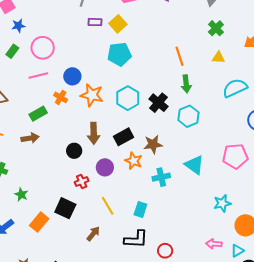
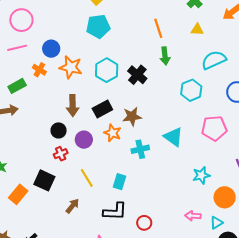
cyan hexagon: (188, 116) -> (191, 90), moved
black circle: (74, 151) -> (59, 130), moved

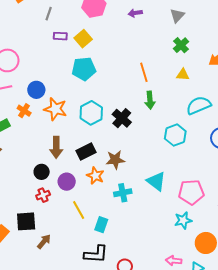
pink pentagon: (214, 128) -> (191, 192), moved
yellow line: (87, 178) -> (79, 210), moved
black square: (44, 180) -> (26, 221), turned -30
brown arrow: (72, 206) -> (44, 242), moved

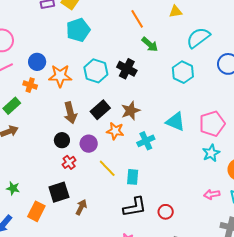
green arrow: (150, 100) -> (150, 44), turned -30

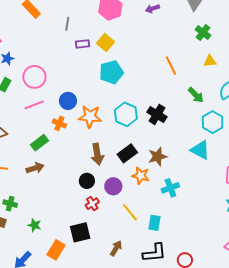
green arrow: (150, 44) -> (196, 95), moved
cyan triangle: (175, 122) -> (200, 150), moved
brown arrow: (81, 207) -> (116, 248), moved

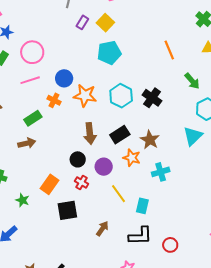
purple rectangle: (83, 44) -> (82, 22), turned -56
cyan triangle: (200, 150) -> (193, 136), turned 45
brown star: (158, 157) -> (150, 140), turned -30
red cross: (92, 204) -> (82, 182), turned -32
orange rectangle: (56, 250) -> (50, 184), moved

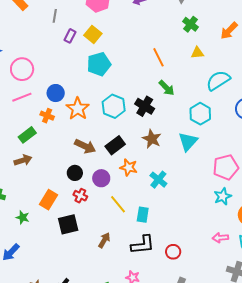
green arrow: (192, 81) -> (167, 88), moved
orange star: (85, 95) -> (78, 109), turned 30
brown arrow: (90, 134) -> (85, 146), turned -55
brown star: (150, 140) -> (152, 139), moved
cyan cross: (161, 172) -> (158, 180), turned -30

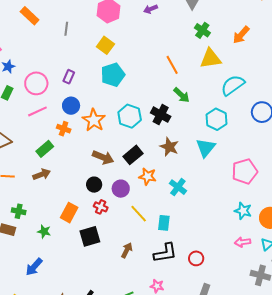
purple rectangle: (70, 36) -> (69, 77), moved
yellow triangle: (197, 53) -> (211, 59), size x1.6
cyan star: (223, 196) -> (243, 211), moved, turned -30

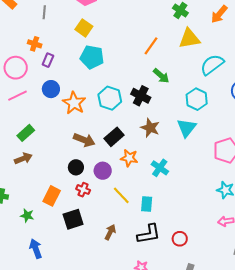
orange line: (172, 65) -> (151, 46), turned 66
cyan pentagon: (113, 75) -> (92, 57), turned 30
orange cross: (64, 129) -> (35, 44), moved
blue arrow: (34, 267) -> (36, 249), moved, turned 120

